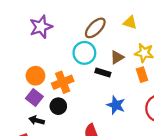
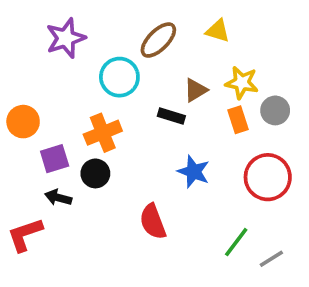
cyan circle: (84, 53) -> (119, 77), moved
orange circle: (35, 76) -> (23, 122), moved
purple square: (34, 97) -> (55, 159), turned 35

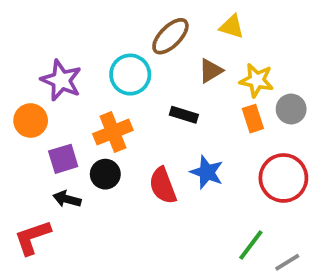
purple star: (66, 38) -> (61, 80), moved, turned -30
brown triangle: (195, 90) -> (211, 71), moved
red semicircle: (153, 222) -> (163, 186), moved

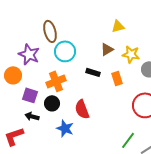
yellow triangle: (232, 27) -> (118, 26), turned -32
brown ellipse: (170, 36) -> (50, 31), moved, turned -60
orange rectangle: (253, 119) -> (117, 78), moved
purple square: (63, 159) -> (30, 95), turned 35
blue star: (207, 172) -> (65, 128), moved

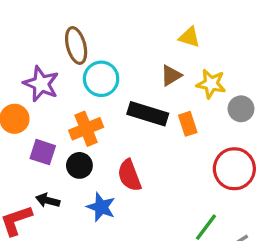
yellow triangle: (118, 26) -> (189, 37), turned 32
black rectangle: (93, 72) -> (148, 114), size x1.6
black arrow: (32, 116) -> (48, 200), moved

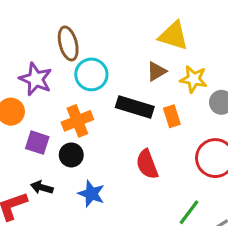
yellow triangle: (189, 37) -> (173, 36), size x1.5
red semicircle: (129, 175) -> (147, 164), moved

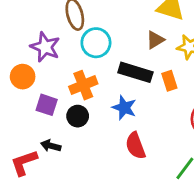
red semicircle: (147, 164) -> (135, 146), moved
blue star: (91, 194) -> (124, 108), moved

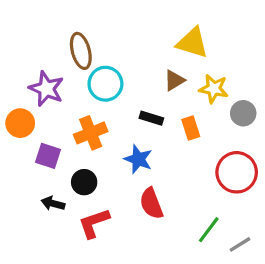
black rectangle: (135, 72) -> (151, 118), size x0.6
black circle: (78, 116) -> (84, 182), moved
red L-shape: (24, 163) -> (94, 223), moved

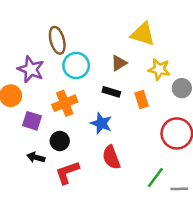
brown triangle: (174, 80) -> (119, 63), moved
gray line: (240, 244) -> (179, 189), turned 30

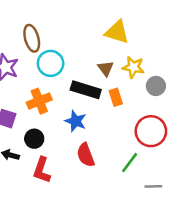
brown triangle: (119, 63) -> (106, 68), moved, turned -36
black rectangle: (111, 92) -> (86, 90), size x1.6
red L-shape: (67, 172) -> (42, 170), turned -52
green line: (155, 178) -> (130, 163), moved

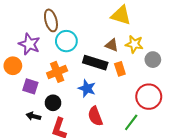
brown triangle: (106, 68) -> (112, 45), turned -32

